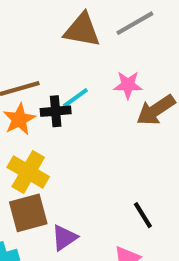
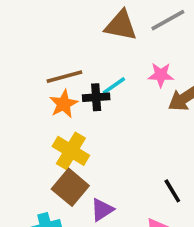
brown square: (28, 213) -> (70, 187), turned -36

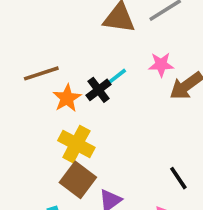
brown line: (64, 77) -> (41, 73), moved
black cross: (96, 97) -> (99, 90), turned -30

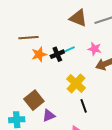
yellow cross: (76, 144) -> (76, 83), moved
black line: (178, 178) -> (84, 106), moved

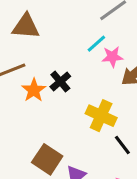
brown triangle: (78, 18) -> (26, 26), moved
cyan line: (68, 50) -> (96, 44), moved

